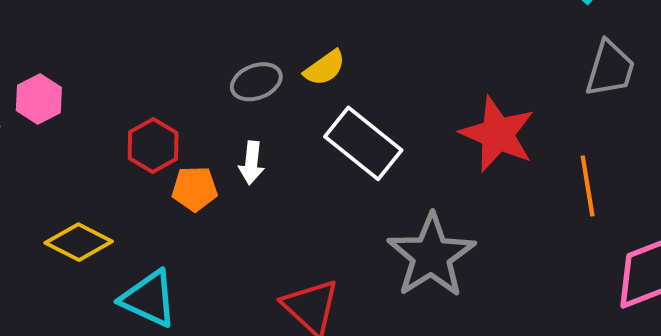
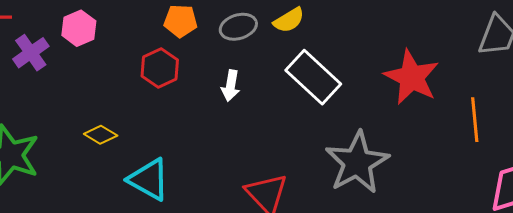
orange pentagon: (195, 189) -> (181, 21), moved
yellow diamond: (79, 242) -> (101, 135), size x0.7

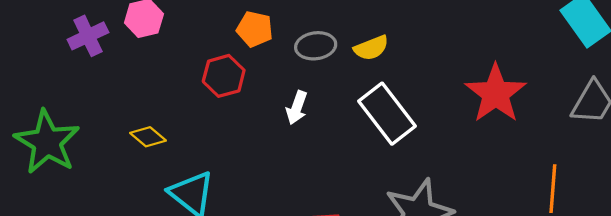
red star: (412, 77) -> (496, 94), moved

